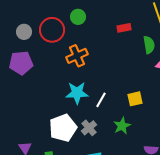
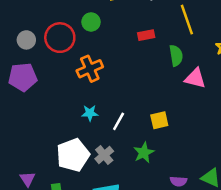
cyan star: (77, 93) -> (90, 113), size x0.6

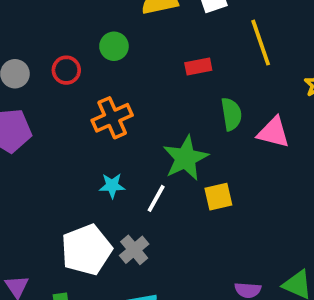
red circle: (60, 38) -> (66, 70), size x0.6
green semicircle: (176, 56) -> (231, 114), moved
green star: (144, 153) -> (185, 158), moved, size x1.4

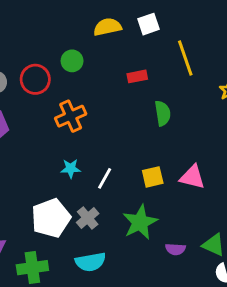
red circle: (66, 70) -> (35, 79), size x1.4
pink triangle: (273, 132) -> (192, 177), moved
green star: (185, 158) -> (140, 222), moved

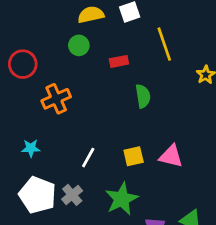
green circle: (72, 61) -> (79, 45), moved
cyan star: (71, 168) -> (31, 148), moved
white pentagon: (51, 218) -> (37, 195), turned -30

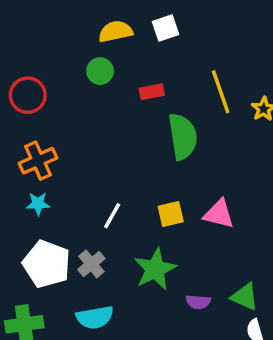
yellow line: (164, 44) -> (221, 92), moved
green semicircle: (143, 96) -> (183, 137), size x1.5
orange cross: (56, 99) -> (38, 161), moved

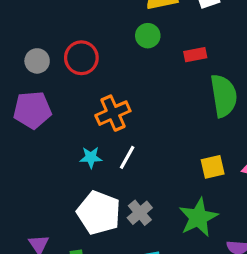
orange cross: (38, 161) -> (113, 113), moved
white line: (112, 216) -> (127, 157), moved

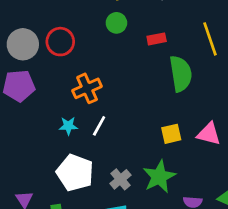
gray circle: (37, 61) -> (23, 44), size x1.5
gray cross: (140, 213) -> (120, 179), moved

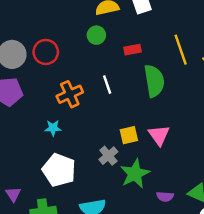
white line: (99, 126) -> (107, 85), moved, turned -48
yellow square: (171, 134) -> (129, 135), moved
pink triangle: (209, 134) -> (159, 135), moved, turned 40
gray cross: (120, 179) -> (108, 156), moved

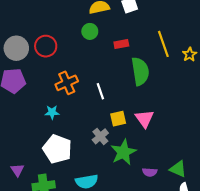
white line: (107, 85) -> (100, 91), moved

